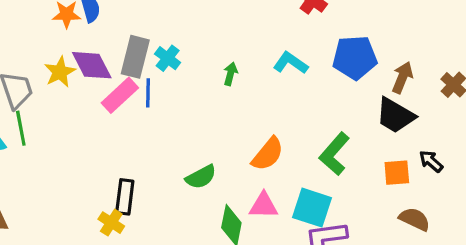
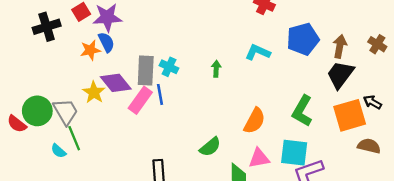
black trapezoid: (395, 115) -> (340, 75), turned 108
orange square: (397, 173) -> (350, 115), size x1.6

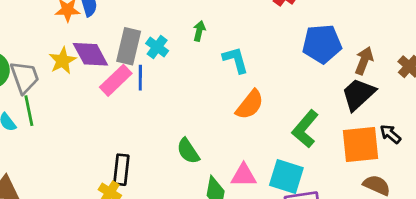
cyan L-shape: (258, 52) -> (236, 60), moved, turned 40
green arrow: (216, 69) -> (199, 31), moved
orange semicircle: (255, 121) -> (250, 105), moved
green semicircle: (210, 147) -> (188, 151), turned 85

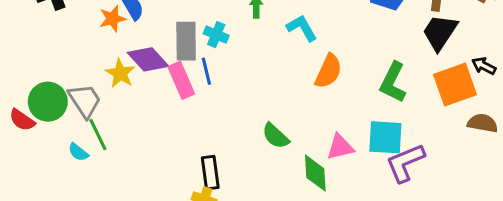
pink rectangle: (116, 80) -> (181, 80), turned -56

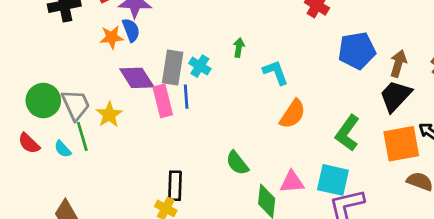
yellow star: (120, 73) -> (109, 115), moved
red semicircle: (22, 120) -> (29, 143), moved

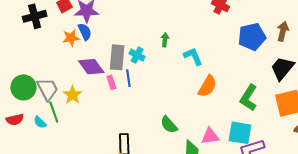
brown arrow: (398, 64) -> (283, 31), moved
pink rectangle: (163, 101) -> (111, 82), size x0.6
red semicircle: (29, 143) -> (15, 120), turned -54

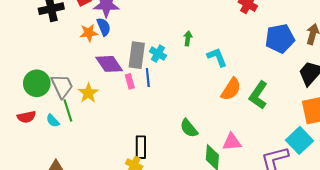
green L-shape: (249, 98) -> (258, 95), moved
cyan square: (240, 133) -> (299, 140), moved, turned 35

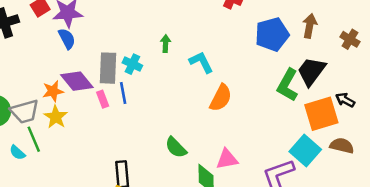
orange star: (89, 33) -> (53, 91), moved
gray trapezoid: (62, 86) -> (25, 111), turned 105
green L-shape: (258, 95) -> (288, 85), moved

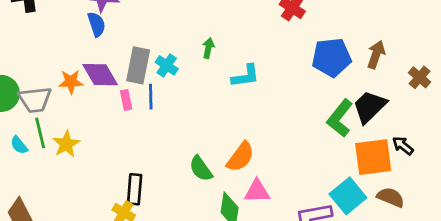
cyan L-shape: (201, 62) -> (246, 76), turned 100
orange semicircle: (221, 98) -> (240, 157), moved
yellow star: (56, 117) -> (66, 144), moved

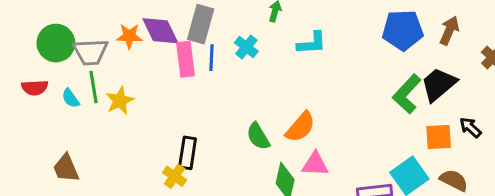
cyan cross: (167, 65) -> (246, 47), moved
pink rectangle: (126, 100) -> (186, 59), size x1.6
orange square: (373, 157) -> (439, 137), size x0.7

